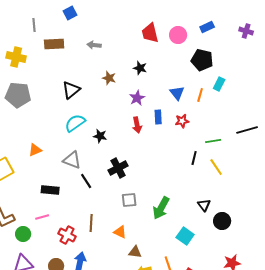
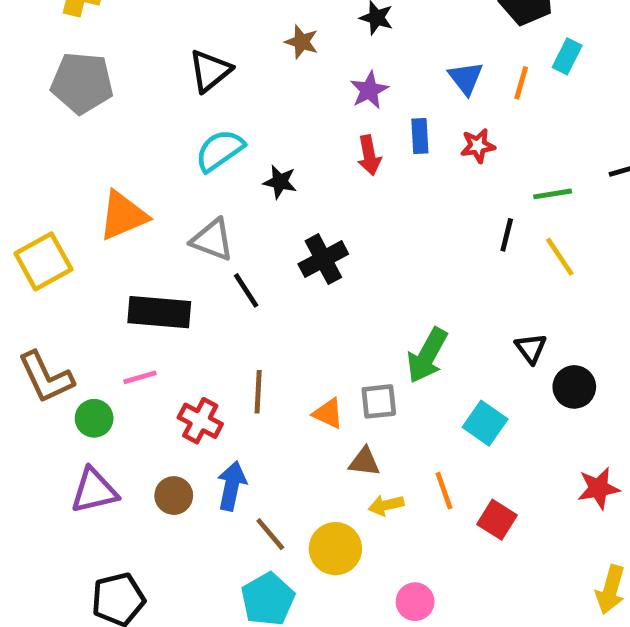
orange triangle: (35, 150) -> (123, 216), size x1.6
black rectangle: (50, 190) -> (159, 312), size x1.4
gray square: (129, 200) -> (379, 401), moved

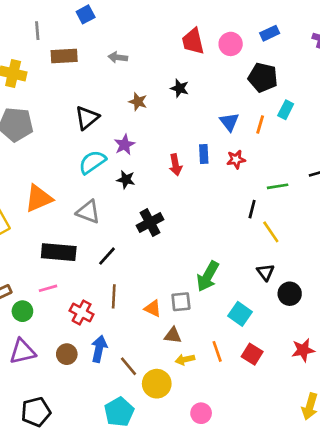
purple star: (369, 90) -> (125, 145), moved
yellow line: (560, 257) -> (271, 232), moved
black line: (246, 290) -> (107, 256), moved, turned 75
red square: (497, 520) -> (252, 354), moved
brown line: (270, 534) -> (129, 366), moved

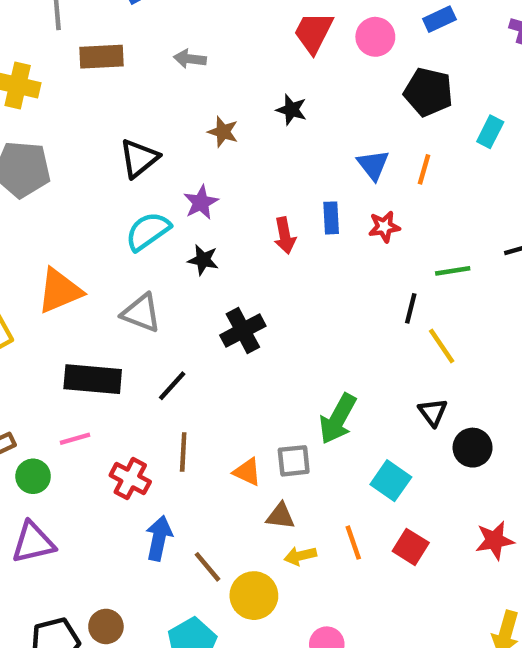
red trapezoid: (193, 41) -> (314, 32), turned 40
cyan rectangle: (286, 110) -> (490, 132), moved
brown circle: (67, 354) -> (106, 626), moved

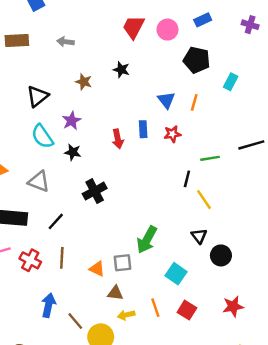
cyan semicircle: (148, 231) -> (42, 136), turned -90
red cross: (130, 479) -> (30, 260), moved

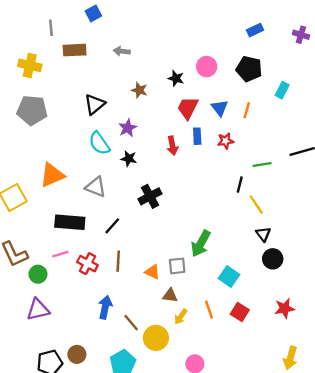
red trapezoid: (133, 27) -> (188, 108), moved
pink circle: (167, 30) -> (207, 67), moved
black triangle: (199, 236) -> (263, 234), moved
yellow arrow: (126, 315) -> (181, 317), turned -42

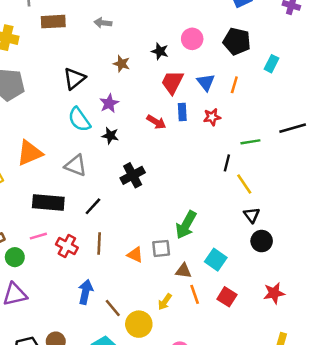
red arrow: (172, 146) -> (156, 122), turned -48
brown triangle: (170, 295) -> (183, 271), moved

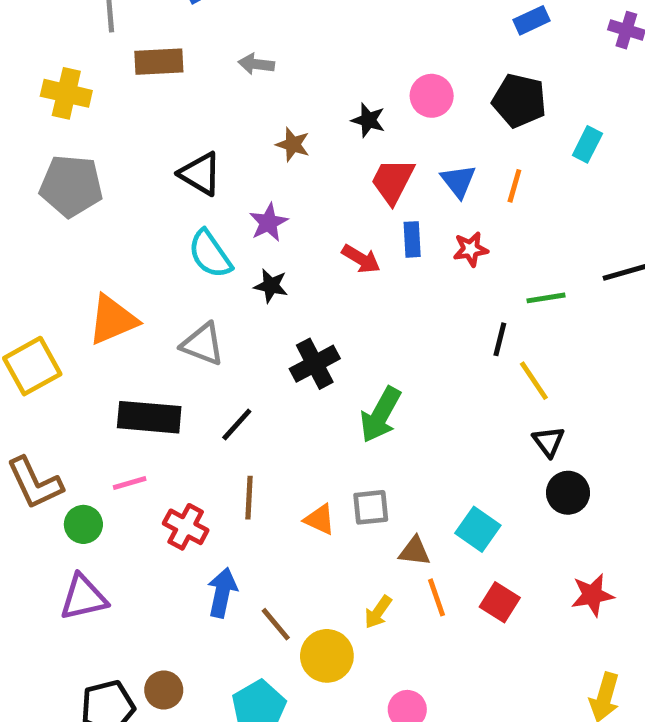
black triangle: (74, 79) -> (200, 174), turned -50
green arrow: (186, 225) -> (380, 415), moved
red cross: (67, 246) -> (186, 527), moved

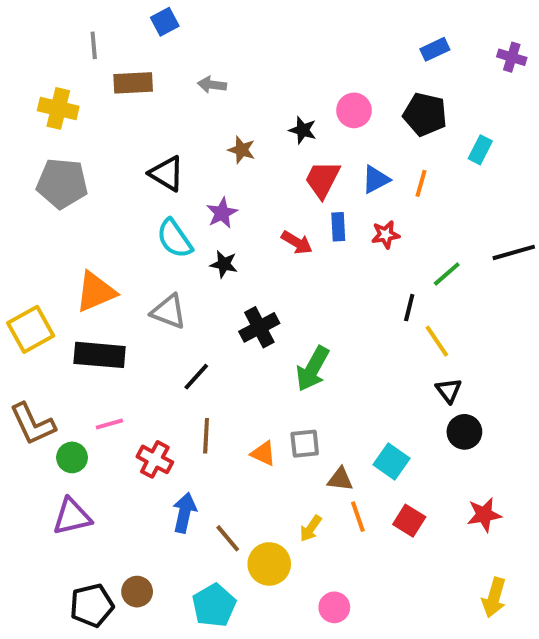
blue triangle: (458, 181) -> (376, 179), turned 40
green line: (546, 298) -> (447, 274), turned -32
black rectangle: (149, 417) -> (100, 355), moved

